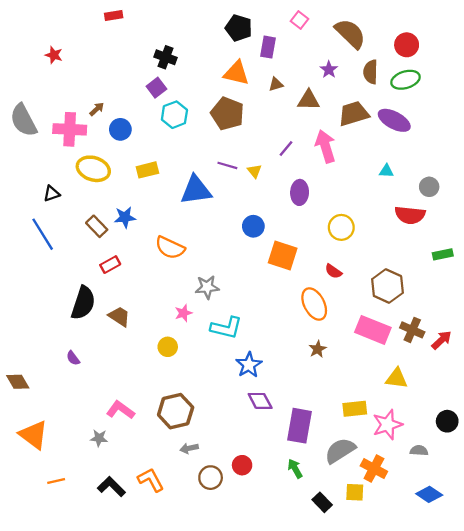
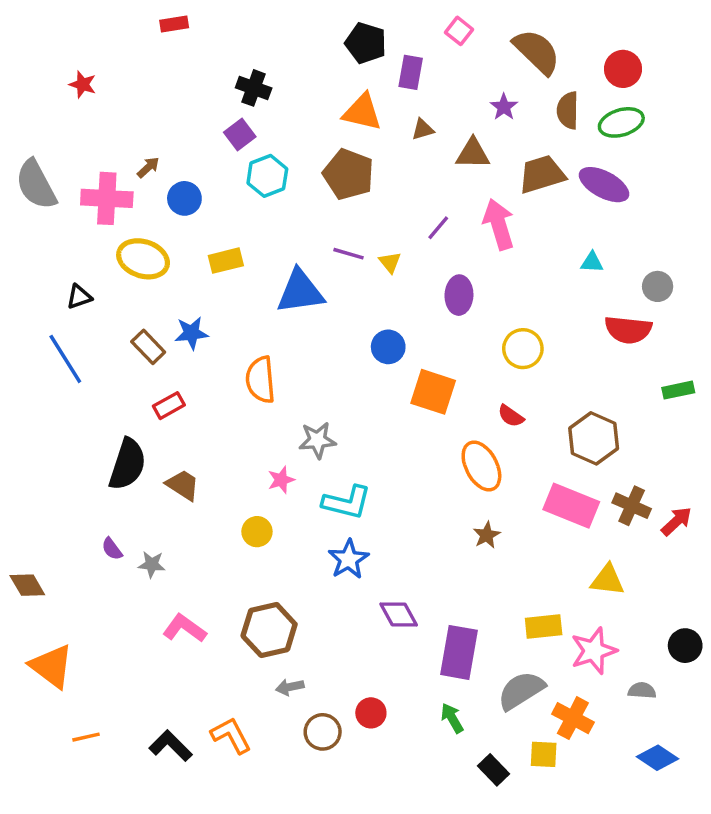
orange semicircle: (170, 248) -> (260, 380), turned 60
blue star: (249, 365) -> (348, 559), moved
gray star: (99, 438) -> (152, 564), moved

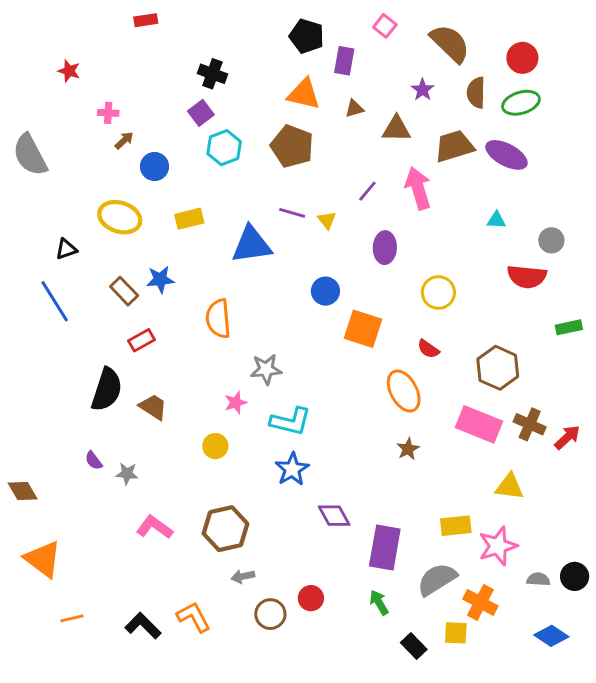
pink cross: (107, 198) -> (108, 113), moved, size x0.5
black circle: (685, 646) -> (575, 576), moved

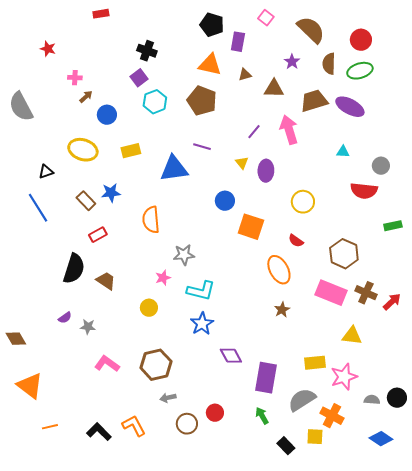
yellow triangle: (327, 220) -> (242, 163), moved
purple semicircle: (94, 461) -> (65, 318), turned -88

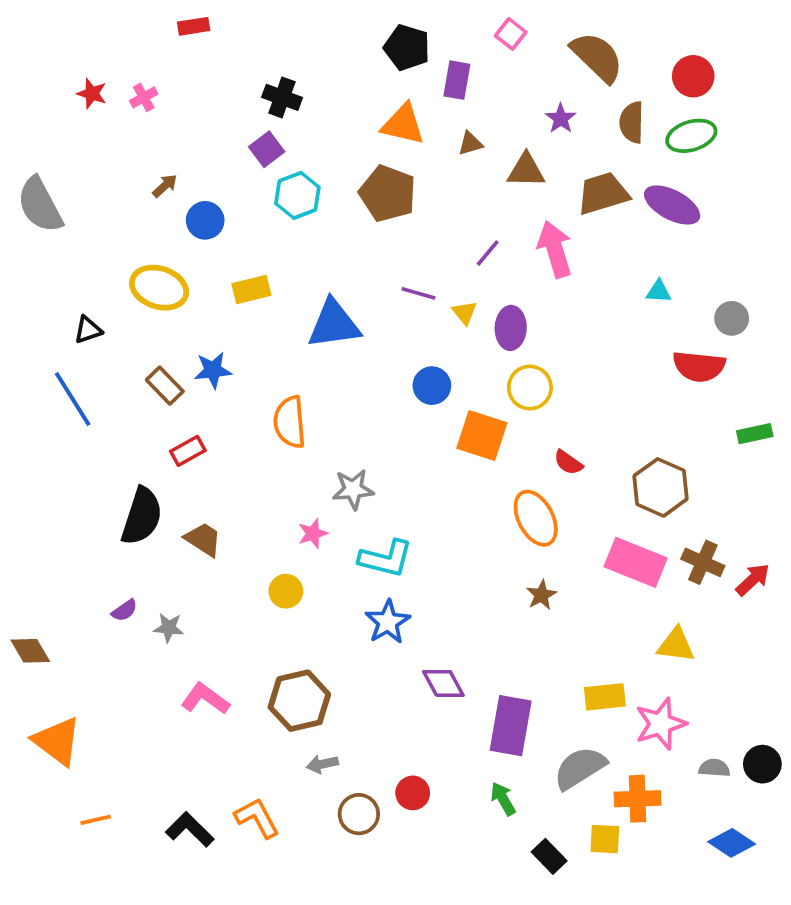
pink cross: (75, 78) -> (144, 97), moved, turned -32
purple line: (202, 147) -> (418, 293), moved
yellow circle: (303, 202) -> (530, 388), moved
orange cross: (332, 416) -> (637, 799), turned -30

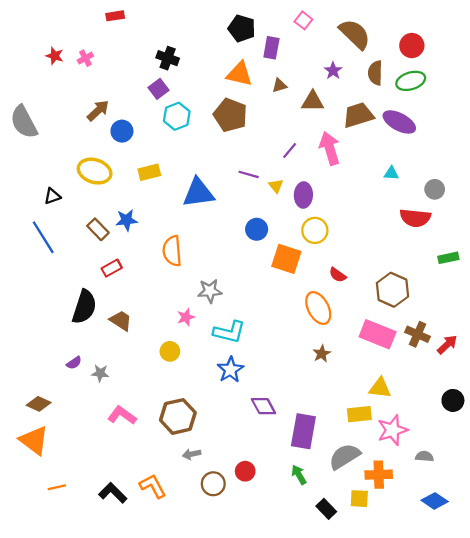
brown arrow: (165, 186) -> (98, 111), size x1.5
yellow triangle: (676, 645) -> (380, 388), moved
brown diamond: (30, 651) -> (39, 404), moved, turned -35
black circle: (762, 764) -> (453, 400), moved

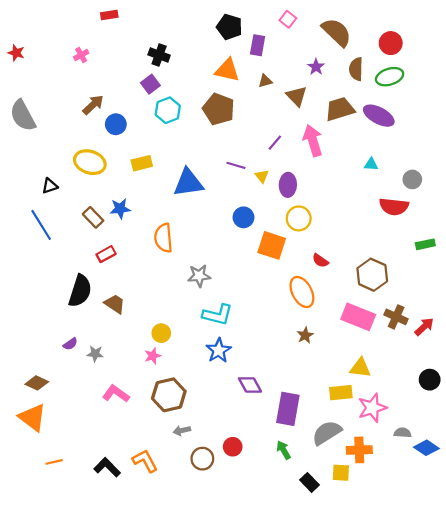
red star: (55, 56) -> (16, 53), moved
brown triangle: (313, 101) -> (297, 96), turned 45
pink star: (186, 317) -> (153, 356), moved
blue diamond: (435, 501) -> (426, 448), moved

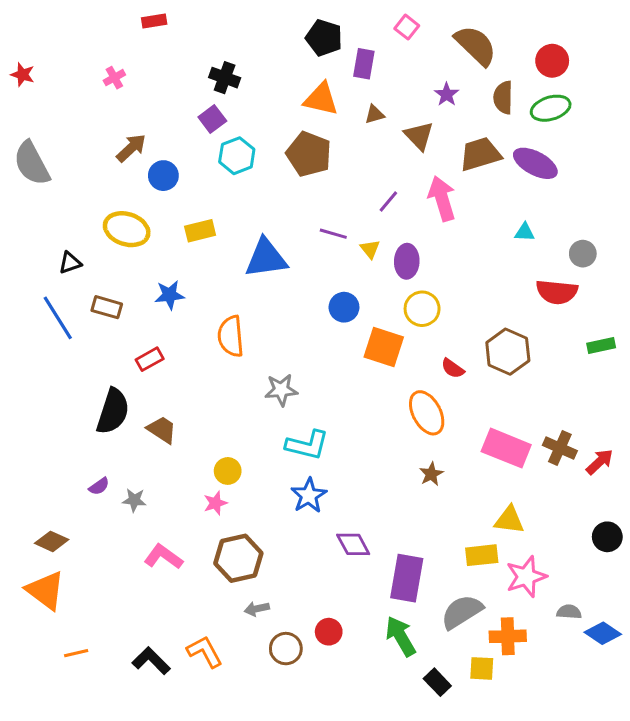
brown rectangle: (93, 217) -> (107, 307), moved, turned -30
brown hexagon: (372, 275) -> (508, 352), moved
green arrow: (284, 450) -> (401, 636), size x1.5

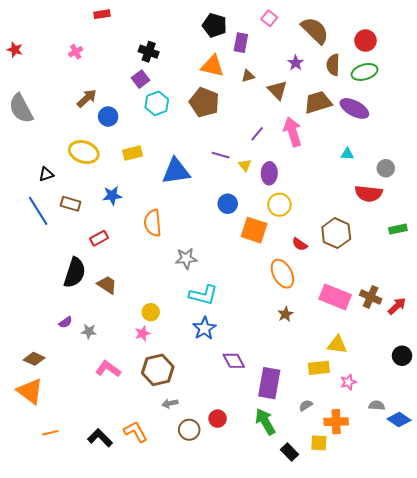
pink star: (526, 577) -> (348, 382), size x0.6
gray semicircle: (462, 612) -> (306, 405), size x0.5

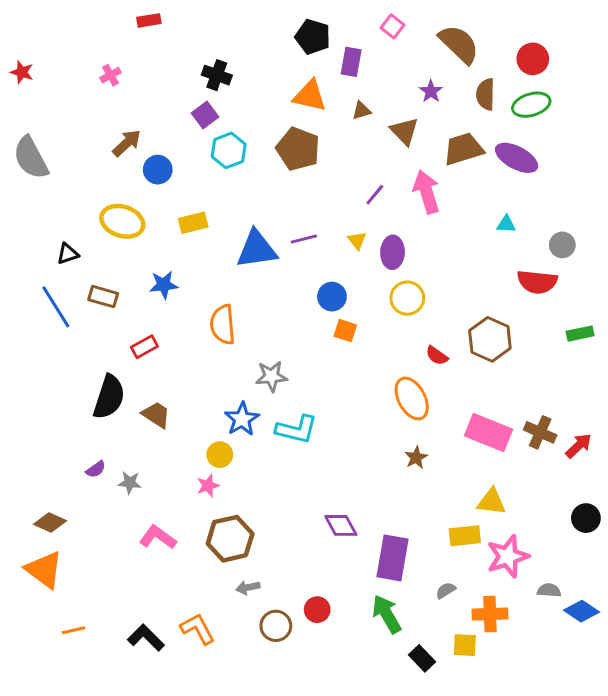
purple line: (221, 155) -> (304, 239), moved, turned -30
orange square: (254, 230) -> (345, 331), moved, size x0.6
blue star: (204, 328) -> (242, 419), moved
pink star: (348, 382) -> (508, 556), size x1.8

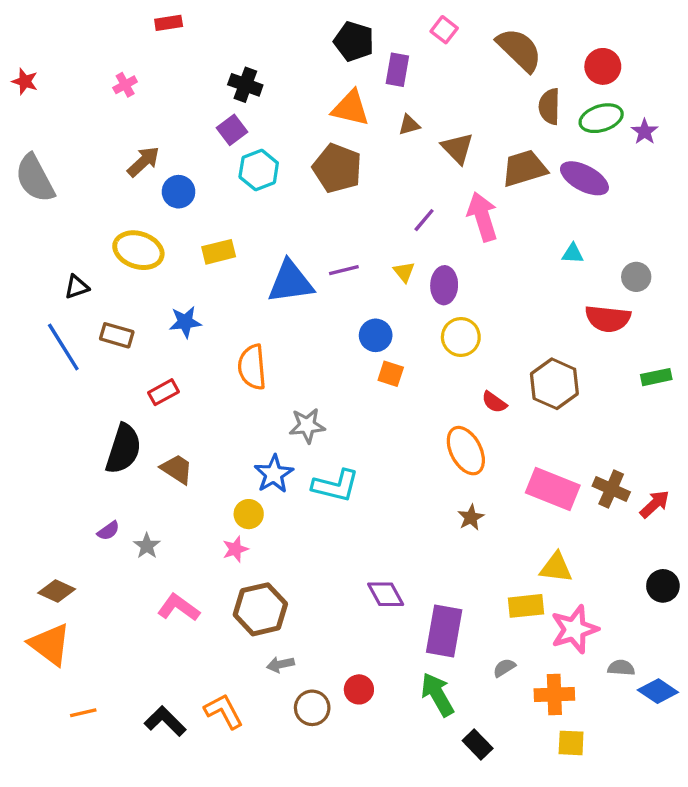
purple star: (431, 91) -> (645, 132), moved
gray star: (130, 483) -> (147, 546), turned 30
yellow square: (465, 645) -> (571, 743), moved

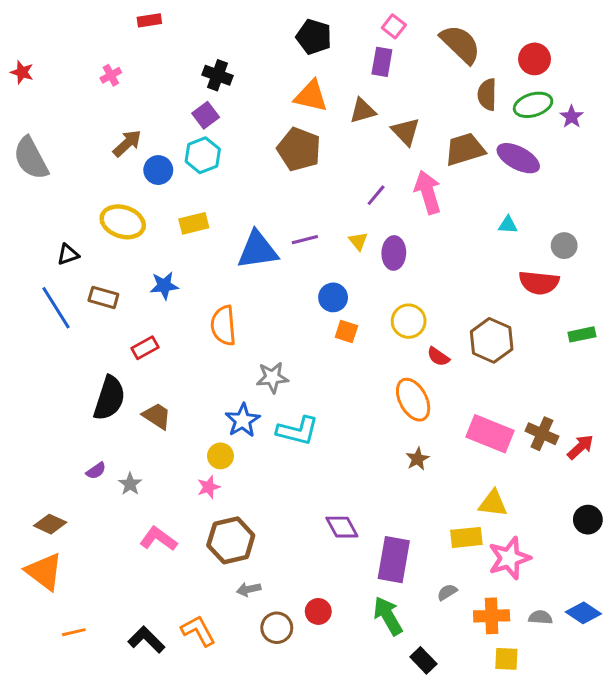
purple rectangle: (397, 70) -> (382, 62), moved
brown triangle: (409, 125) -> (363, 111), size x1.4
cyan hexagon: (259, 170) -> (203, 155), moved
yellow circle: (461, 337) -> (409, 321), moved
gray semicircle: (621, 668) -> (540, 617), moved

